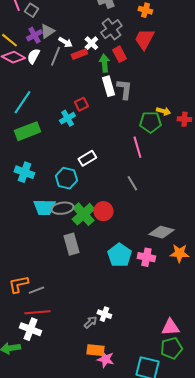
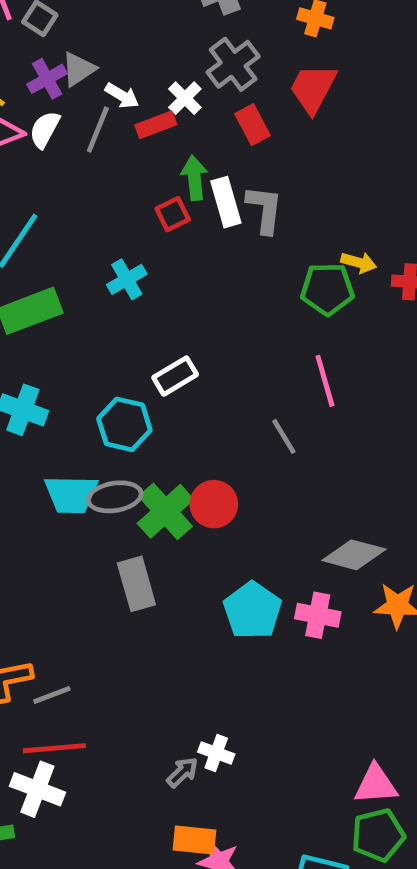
green arrow: (104, 63) -> (194, 178), moved
red square: (81, 104) -> (173, 214), moved
pink line: (137, 147) -> (325, 381), moved

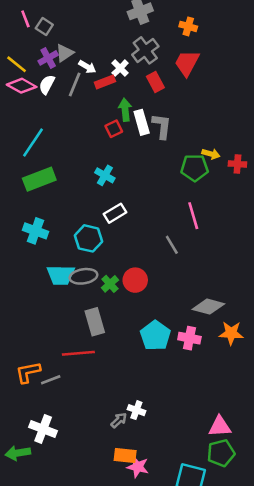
cyan cross: (127, 279) -> (105, 175), moved, turned -30
green cross: (165, 511) -> (110, 284), size x0.6
red line: (54, 748) -> (78, 353), moved

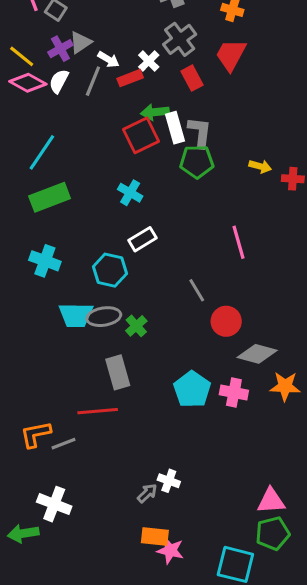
green arrow: (125, 110) -> (155, 112), turned -90
red square: (114, 129) -> (141, 135), size x1.6
green pentagon: (195, 168) -> (197, 162), moved
gray line: (172, 245) -> (197, 290), moved
red circle: (135, 280) -> (226, 321), moved

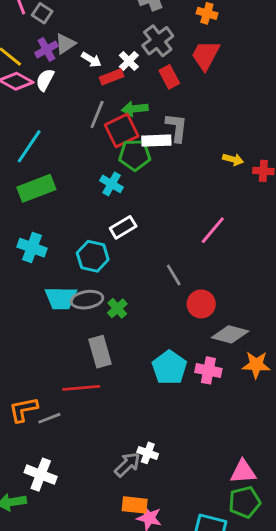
gray line: (93, 81) -> (97, 115), moved
white rectangle: (175, 128) -> (156, 141), moved, turned -76
green pentagon: (197, 162) -> (135, 155), moved
pink line: (239, 242) -> (213, 230), turned 56
gray arrow: (147, 493) -> (127, 464), size x1.4

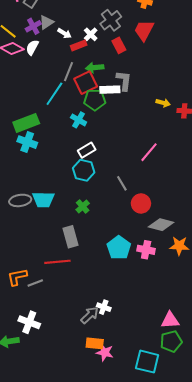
cyan line: (29, 146) -> (54, 94), moved
cyan cross: (32, 248) -> (27, 142), moved
cyan hexagon: (93, 256) -> (84, 170), moved
gray ellipse: (87, 300) -> (20, 200), moved

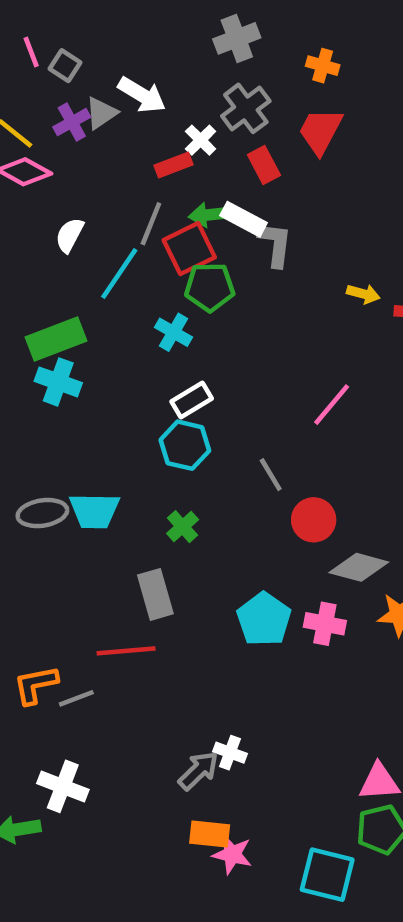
white arrow: (64, 33) -> (142, 95), moved, size x1.5
white semicircle: (32, 47) -> (70, 235), moved
white rectangle: (110, 90) -> (244, 219), moved, turned 30

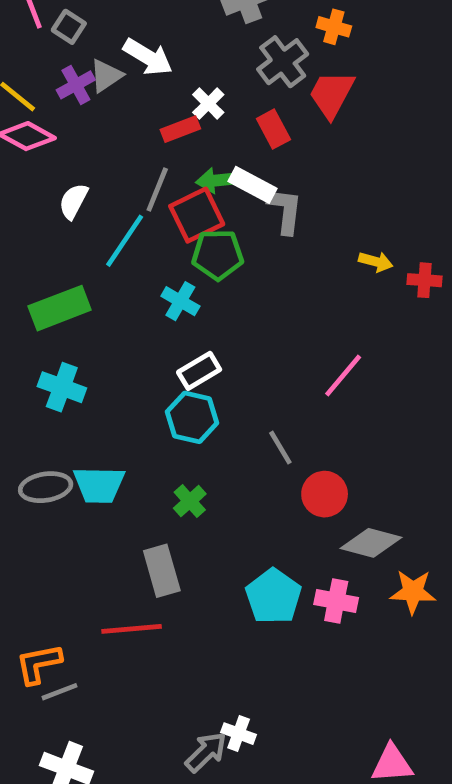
gray cross: (246, 108) -> (283, 62), moved
cyan cross: (58, 382) -> (62, 387), moved
gray line: (76, 698) -> (60, 692), moved

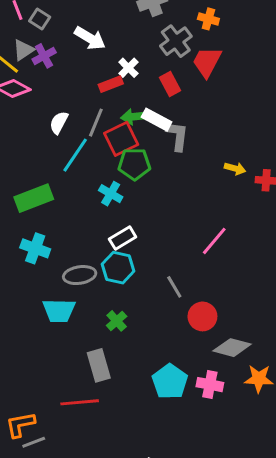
gray triangle: (106, 76) -> (23, 50), moved
white semicircle: (73, 201) -> (59, 123), moved
gray ellipse: (46, 487) -> (80, 275), moved

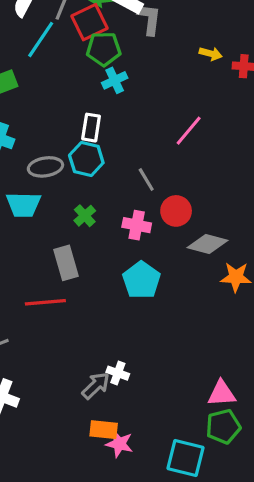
cyan cross: (111, 194) -> (115, 80), moved, turned 35
white rectangle: (123, 238) -> (91, 128), turned -50
pink cross: (210, 385) -> (137, 225), moved

